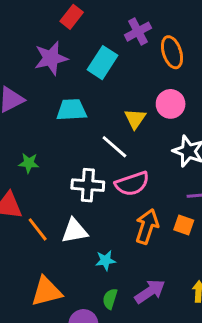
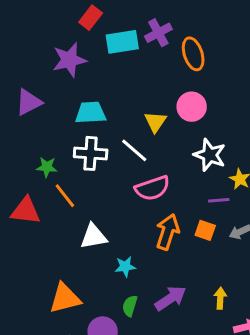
cyan rectangle: (103, 63) -> (122, 42), moved, turned 48
white cross: (88, 185) -> (91, 153), moved
orange line: (38, 229) -> (65, 196), moved

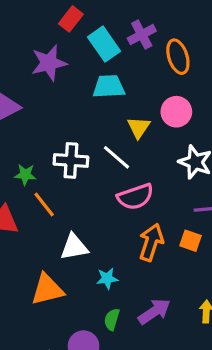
cyan rectangle: (122, 42) -> (104, 44), turned 64
cyan trapezoid: (91, 113) -> (109, 87), moved
orange triangle: (65, 298) -> (47, 289), moved

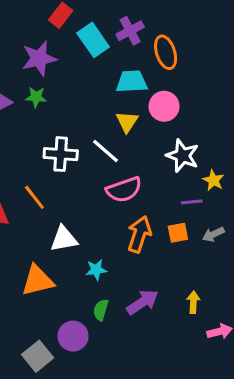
cyan trapezoid: (109, 87) -> (132, 82), moved
green star: (25, 175) -> (36, 97), moved
orange square: (191, 241) -> (178, 233), turned -30

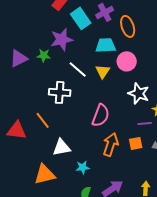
purple star: (39, 58) -> (62, 39), moved
white line: (105, 151) -> (78, 69), moved
pink semicircle: (124, 190) -> (101, 115), turned -50

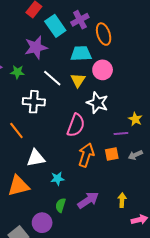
green star: (44, 55) -> (17, 72), moved
white star: (139, 93) -> (97, 103), moved

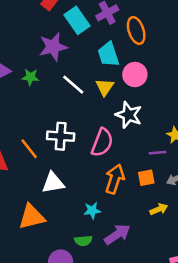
cyan trapezoid: (81, 54) -> (108, 54), turned -105
white cross: (34, 102) -> (61, 136), moved
cyan star: (57, 179) -> (92, 210), moved
yellow arrow: (122, 200) -> (159, 209), moved, turned 64
green semicircle: (60, 205) -> (83, 241), turned -112

